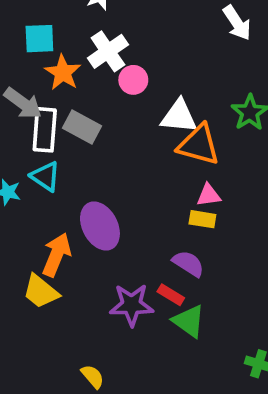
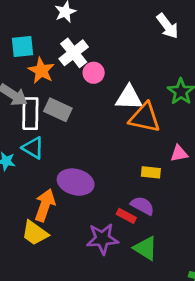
pink triangle: (209, 195) -> (179, 153), moved
purple ellipse: (100, 226) -> (76, 182), turned -44
red rectangle: (171, 295) -> (126, 216), moved

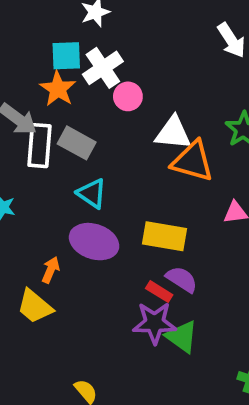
cyan square: (23, 46) -> (66, 56), moved
cyan triangle: (33, 148) -> (92, 193), moved
yellow rectangle: (151, 172) -> (164, 236), moved, size x1.6
orange arrow: (45, 205) -> (51, 270), size x0.6
purple star: (102, 239) -> (155, 323), moved

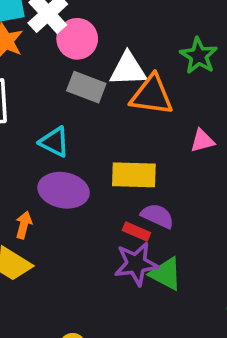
pink circle: (128, 96) -> (77, 39), size x1.4
gray rectangle: (77, 143) -> (86, 87), moved

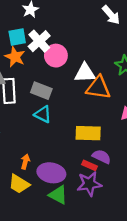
gray rectangle: (86, 87) -> (41, 91), moved
purple ellipse: (64, 190) -> (51, 173), moved
green triangle: (166, 274) -> (58, 195), moved

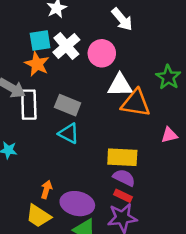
white arrow: (111, 15) -> (122, 19), moved
pink circle: (56, 56) -> (102, 53), moved
purple semicircle: (102, 157) -> (124, 178), moved

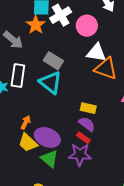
white rectangle: (29, 105) -> (18, 75), moved
cyan triangle: (69, 133) -> (50, 83), size x1.4
yellow rectangle: (122, 157) -> (88, 108), size x0.7
yellow trapezoid: (38, 216) -> (28, 143), moved

